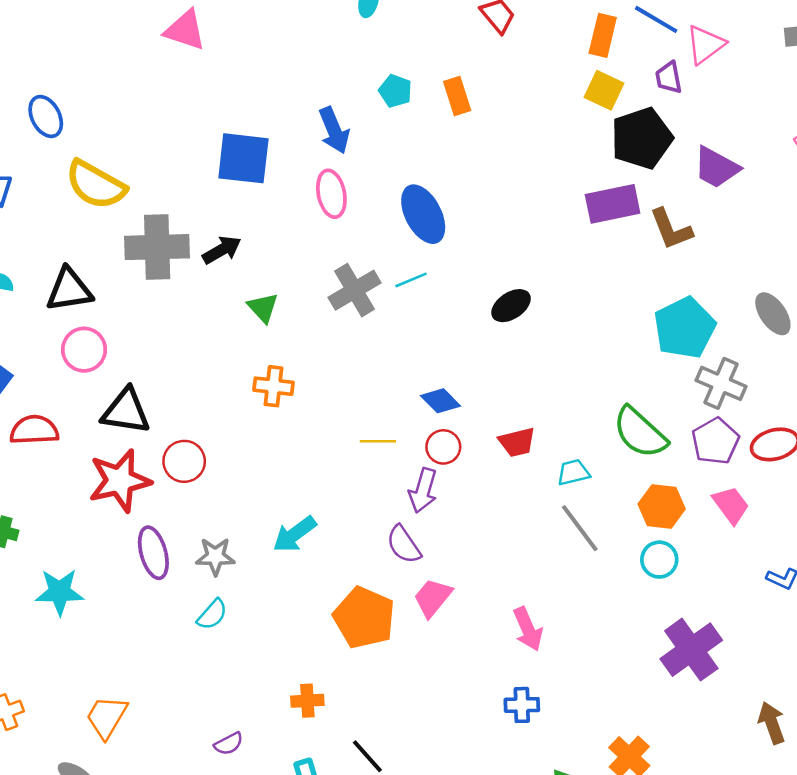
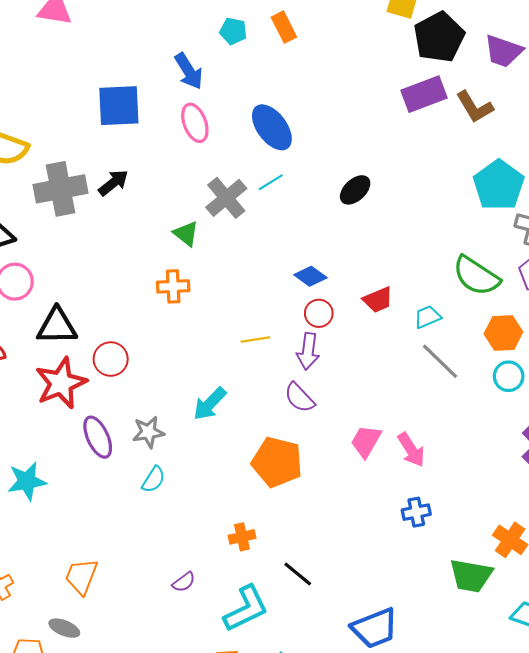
green triangle: (263, 308) -> (186, 234), moved
yellow line: (378, 441) -> (255, 339), moved
pink trapezoid: (433, 598) -> (366, 441), moved

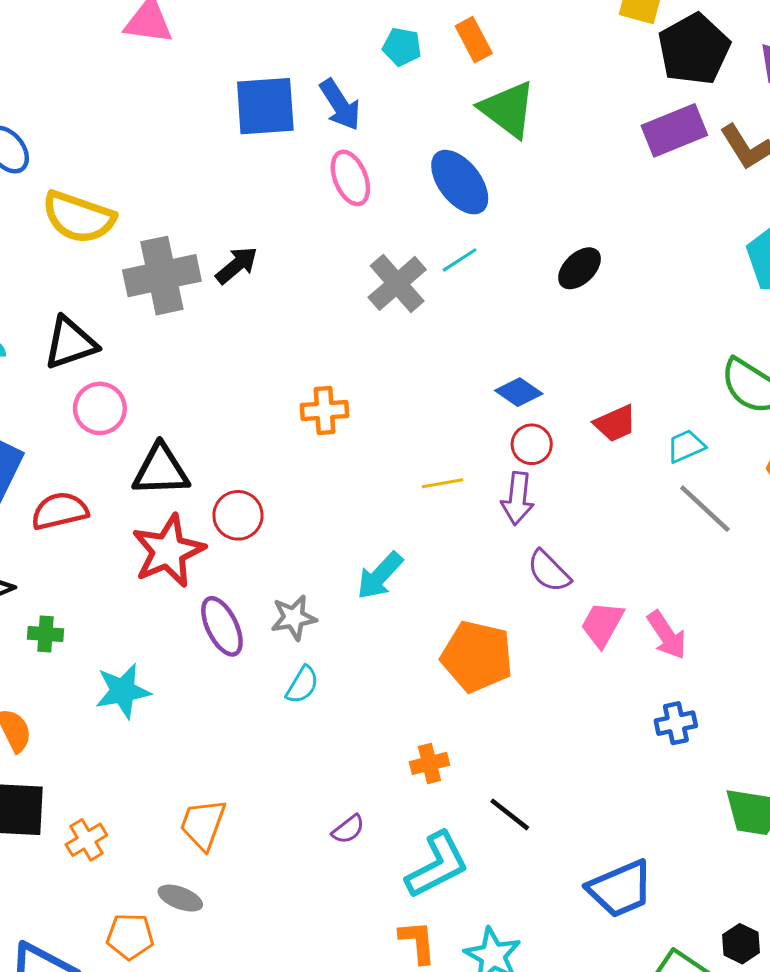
blue square: (119, 106) -> (265, 106), moved
green triangle: (186, 234) -> (508, 109), moved, size x1.6
purple semicircle: (299, 398) -> (549, 571), moved

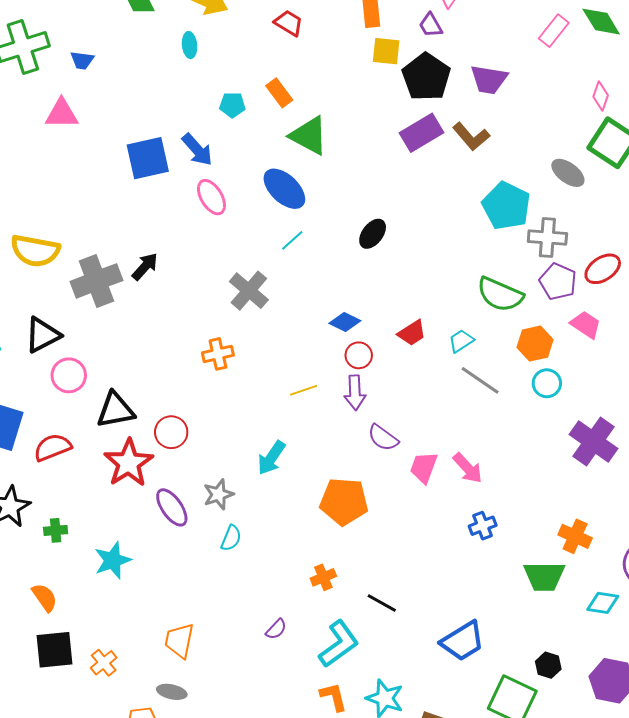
gray cross: (397, 283) -> (249, 291), moved

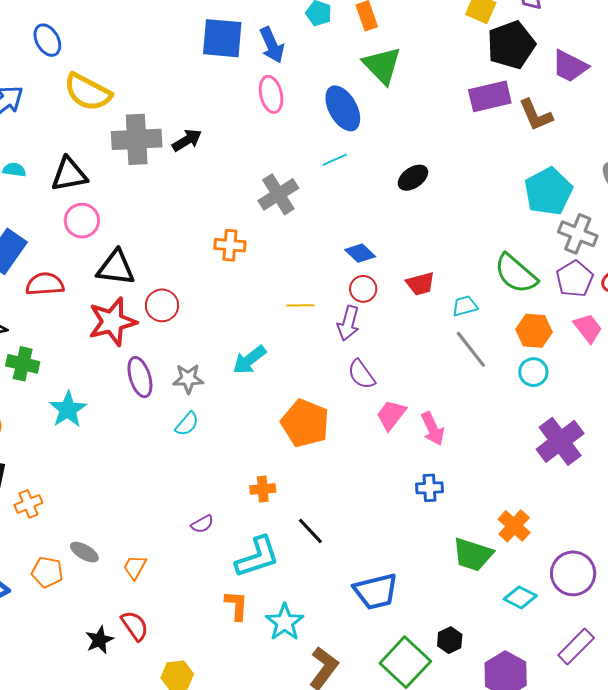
green cross: (56, 530) -> (23, 364), size x1.4
cyan star: (113, 560) -> (68, 409), turned -30
orange trapezoid: (179, 641) -> (135, 567), moved, size x0.7

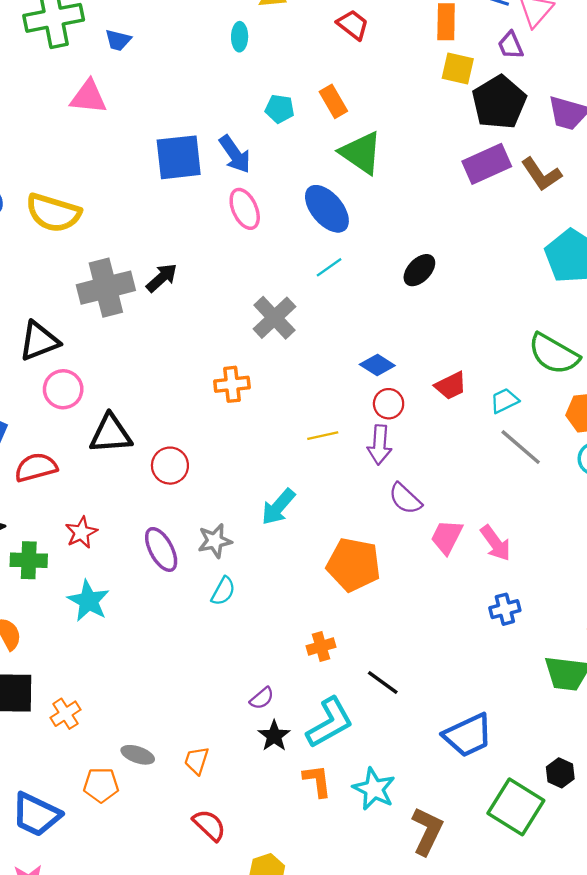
yellow semicircle: (88, 92) -> (53, 213), moved
red star: (112, 322) -> (81, 533), moved, size x0.6
black star: (99, 640) -> (274, 736), moved

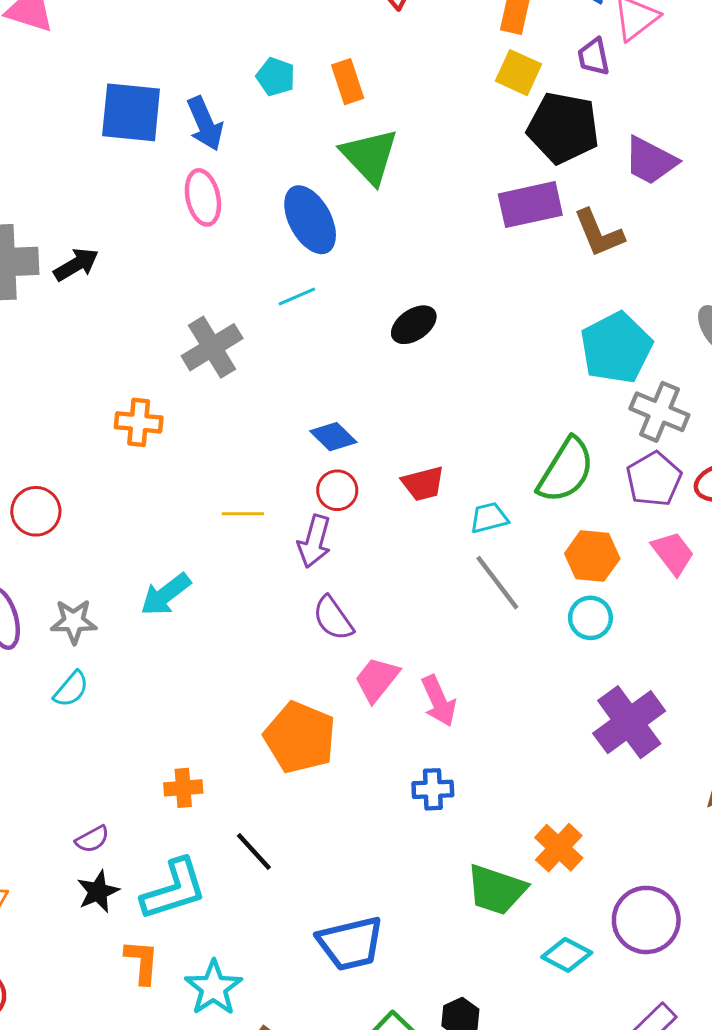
black pentagon: (499, 102) -> (563, 128), turned 30
green semicircle: (554, 354) -> (566, 470), turned -100
orange pentagon: (354, 565) -> (300, 737), moved

